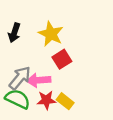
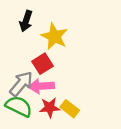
black arrow: (14, 33) -> (26, 21), moved
red square: (62, 59) -> (43, 64), moved

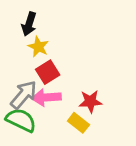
yellow star: (54, 36) -> (38, 47), moved, size x0.7
red star: (50, 107) -> (90, 101), moved

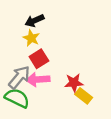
black arrow: (29, 24) -> (35, 21), moved, turned 48
yellow rectangle: (78, 123) -> (84, 96), moved

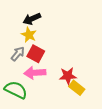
red square: (39, 59) -> (36, 54), turned -30
gray arrow: (19, 77) -> (18, 54), moved, size x0.7

